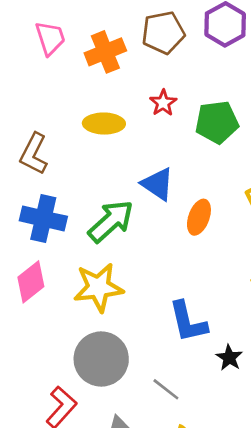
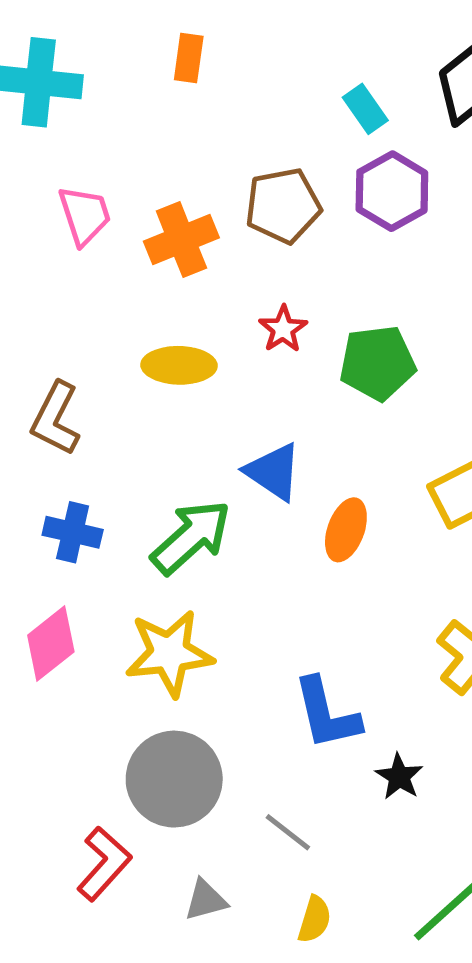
blue cross: (43, 219) -> (73, 532), size x0.7

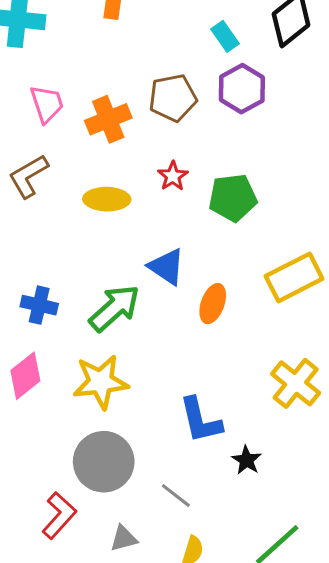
brown L-shape: (56, 419) -> (28, 176), moved, turned 33

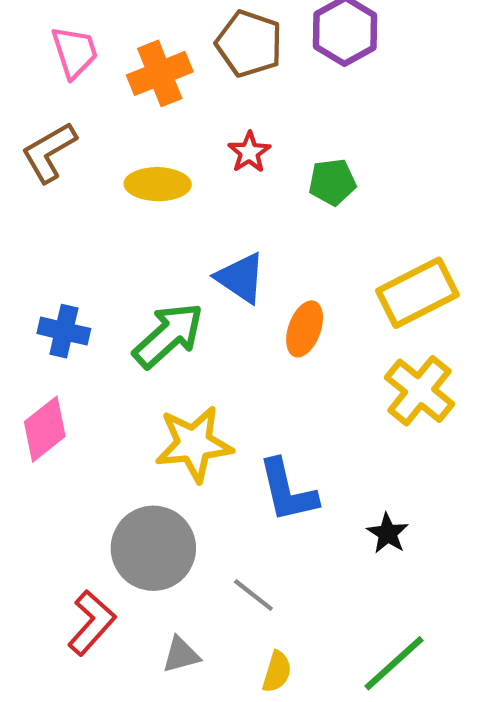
brown pentagon: (173, 98) -> (249, 44), turned 30
green pentagon: (233, 198) -> (332, 182), size x0.7
yellow star: (101, 382) -> (194, 444), moved
yellow cross: (296, 383) -> (420, 391), moved
black star: (246, 460) -> (388, 533), moved

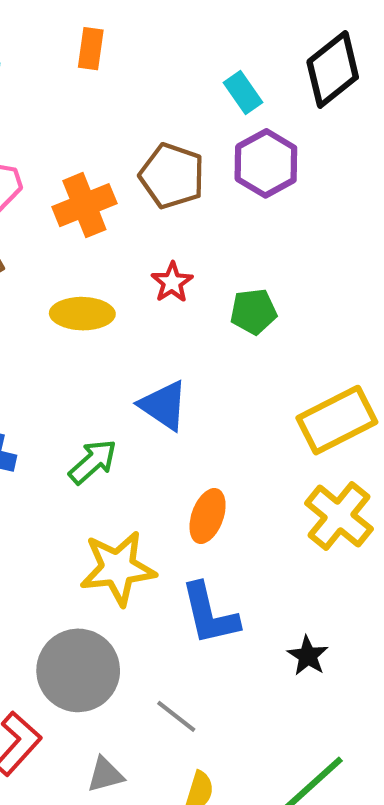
orange ellipse: (305, 329) -> (208, 516), moved
green arrow: (168, 335) -> (93, 462), size x0.7

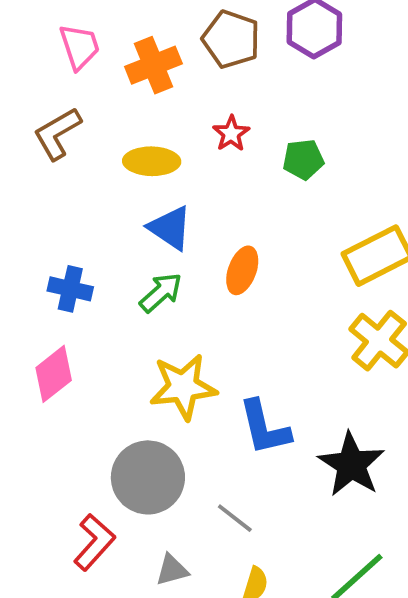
blue triangle: (164, 405) -> (170, 228), moved
orange ellipse: (208, 516) -> (242, 270), moved
black star: (308, 656) -> (351, 465), size x1.8

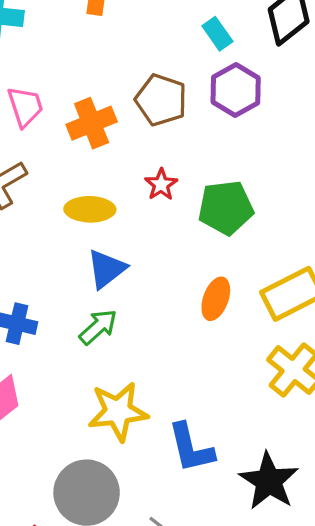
green pentagon: (303, 159) -> (226, 208), size x1.5
blue triangle: (170, 228) -> (106, 269), turned 48
orange ellipse: (242, 270) -> (216, 299), moved

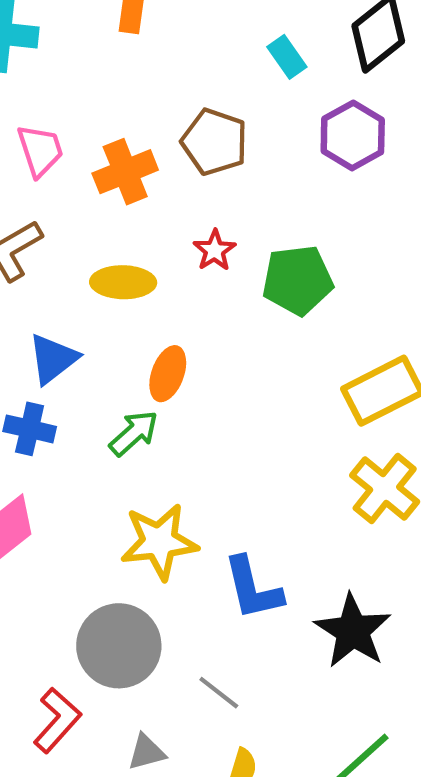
purple hexagon: (236, 90) -> (353, 136), moved
blue triangle: (106, 269) -> (53, 359), moved
orange ellipse: (216, 299) -> (168, 374), moved

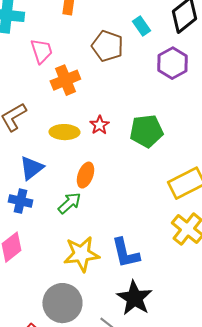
brown pentagon: (215, 142) -> (107, 46), moved
pink trapezoid: (40, 150) -> (41, 51), moved
red star: (215, 250) -> (99, 125), moved
blue L-shape: (253, 588) -> (125, 253), moved
black star: (353, 631) -> (134, 298), moved

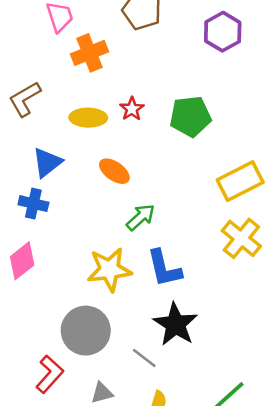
orange ellipse: (85, 175) -> (114, 171), turned -75
green arrow: (69, 203) -> (141, 217), moved

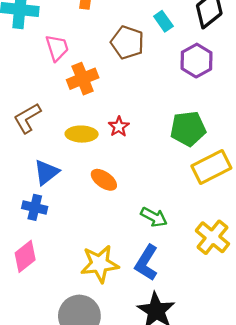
green pentagon: (190, 116) -> (188, 129), moved
yellow rectangle: (240, 181) -> (211, 167), moved
green arrow: (141, 217) -> (154, 217), moved, turned 70
blue L-shape: (164, 268) -> (146, 263), turned 45

